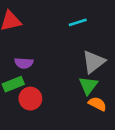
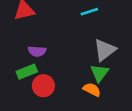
orange semicircle: (97, 104) -> (92, 90), moved

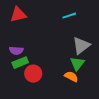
purple semicircle: (37, 51) -> (16, 51), moved

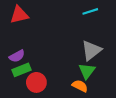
cyan line: (69, 16) -> (90, 11), moved
purple semicircle: (16, 51) -> (17, 56), turned -32

